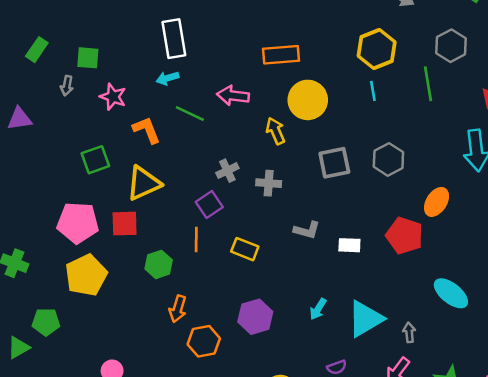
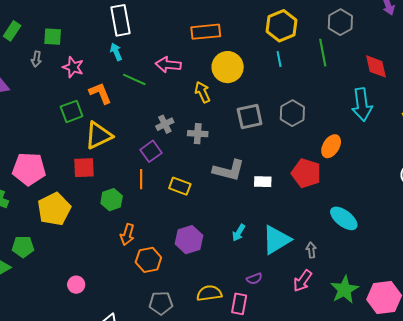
cyan arrow: (167, 78) -> (116, 52), turned 84
green square: (95, 160) -> (72, 111), moved
pink pentagon: (78, 223) -> (29, 169), moved
gray L-shape: (307, 230) -> (229, 170), size x1.5

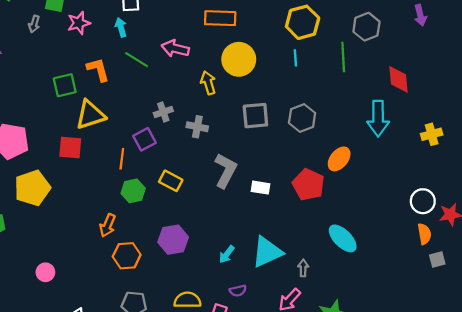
pink star: (73, 67) -> (79, 23), moved, turned 30
gray L-shape: (229, 170) -> (226, 171), turned -84
orange line: (141, 179) -> (122, 159), moved
green hexagon: (112, 200) -> (133, 191), moved
cyan arrow: (239, 233) -> (227, 254), moved

